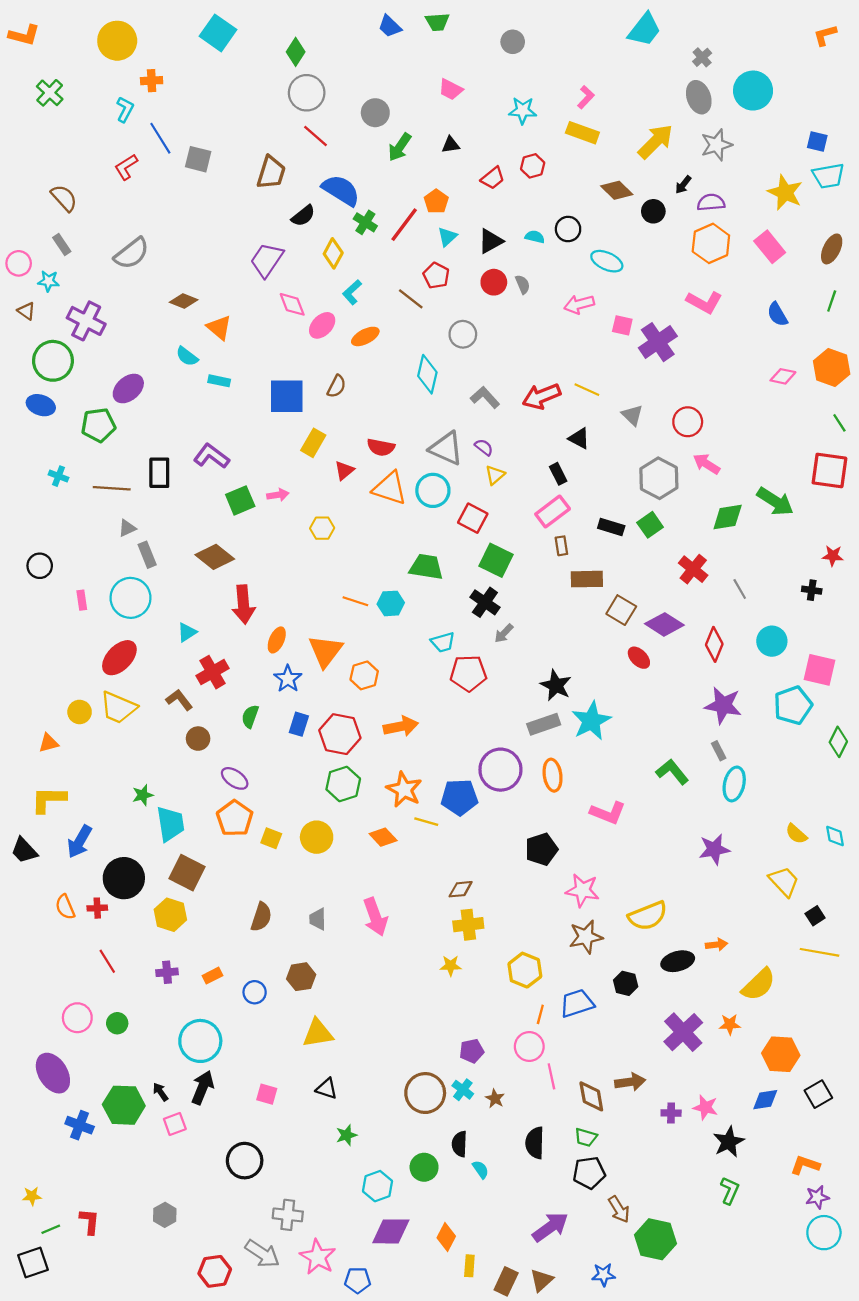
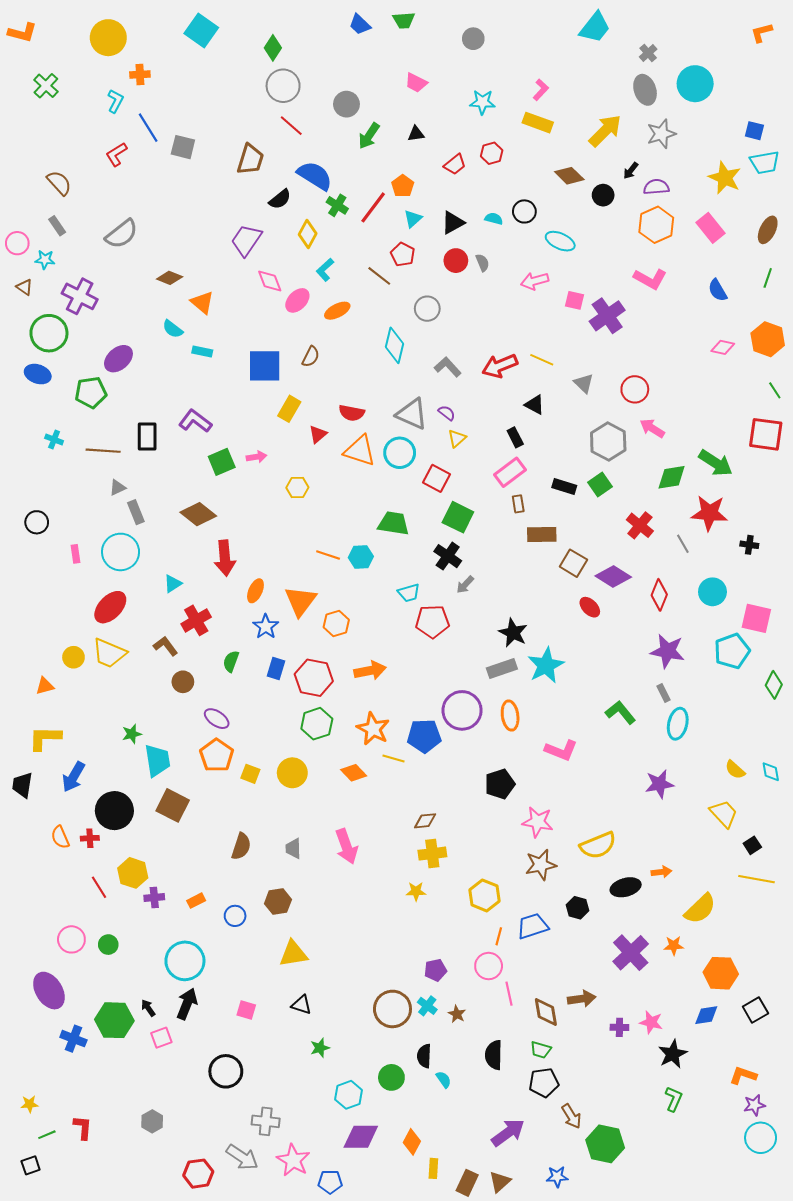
red star: (833, 556) -> (709, 513), moved, size x1.8
black trapezoid: (24, 850) -> (22, 785), turned 52
yellow hexagon: (170, 915) -> (133, 873), moved
black square: (33, 1263) -> (31, 1165), size x0.7

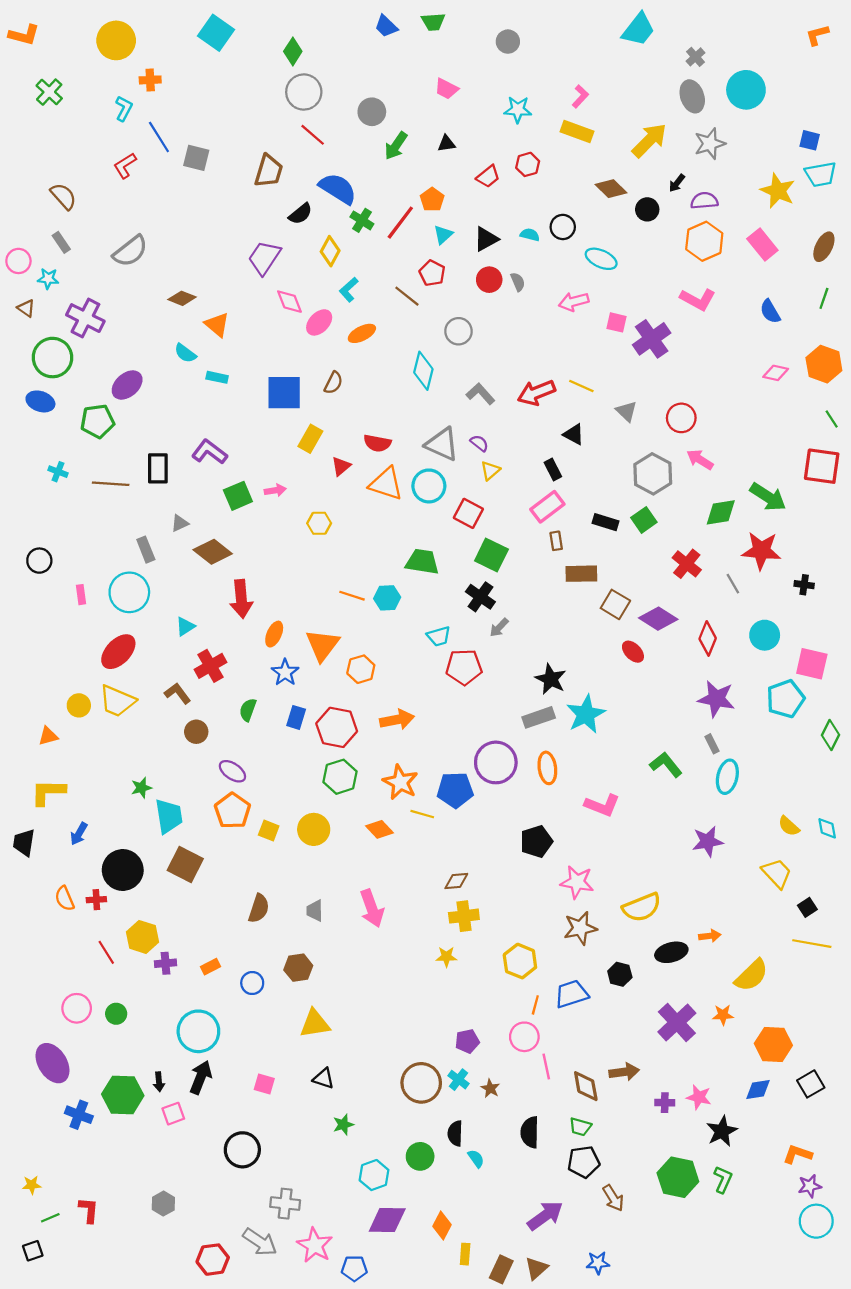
gray triangle: (117, 488) -> (180, 523), moved
blue arrow: (73, 777) -> (79, 834), size x0.7
black arrow: (148, 1008) -> (159, 1082), turned -150
green hexagon: (605, 1144) -> (678, 1177), moved

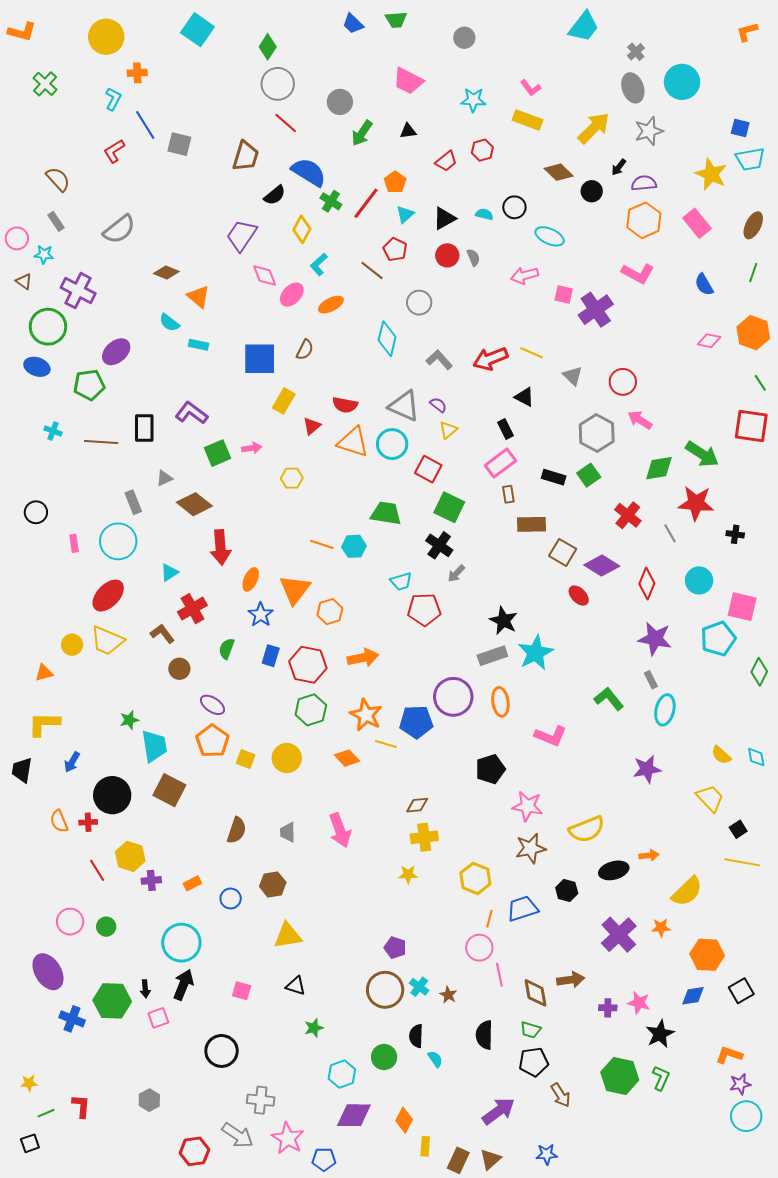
pink trapezoid: (446, 89) -> (408, 81), size x1.4
pink L-shape: (580, 96) -> (531, 88), turned 100
purple pentagon: (467, 1041) -> (395, 948), moved, turned 30

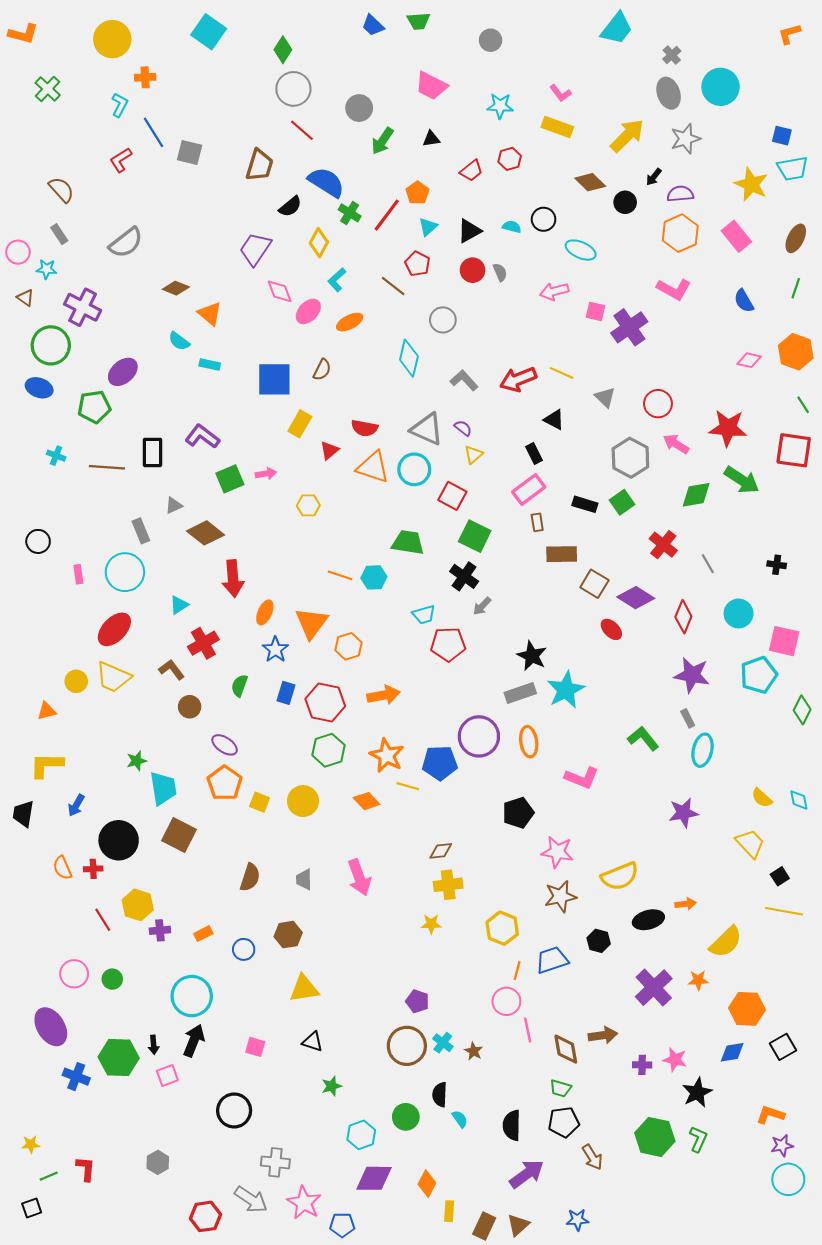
red star: (696, 503) -> (728, 428), moved
black semicircle: (484, 1035) -> (512, 1125), moved

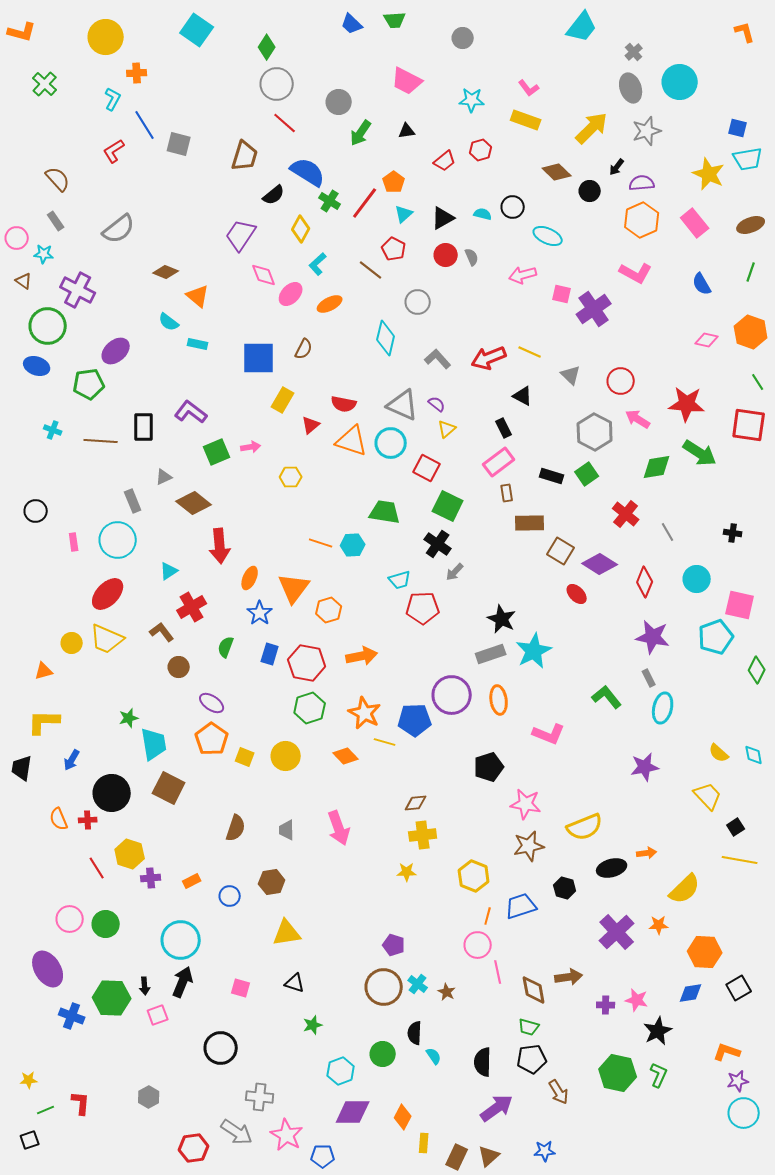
orange L-shape: (789, 34) -> (745, 32), turned 90
brown ellipse: (796, 238) -> (751, 225), turned 44
green circle: (112, 979) -> (106, 924), size x1.4

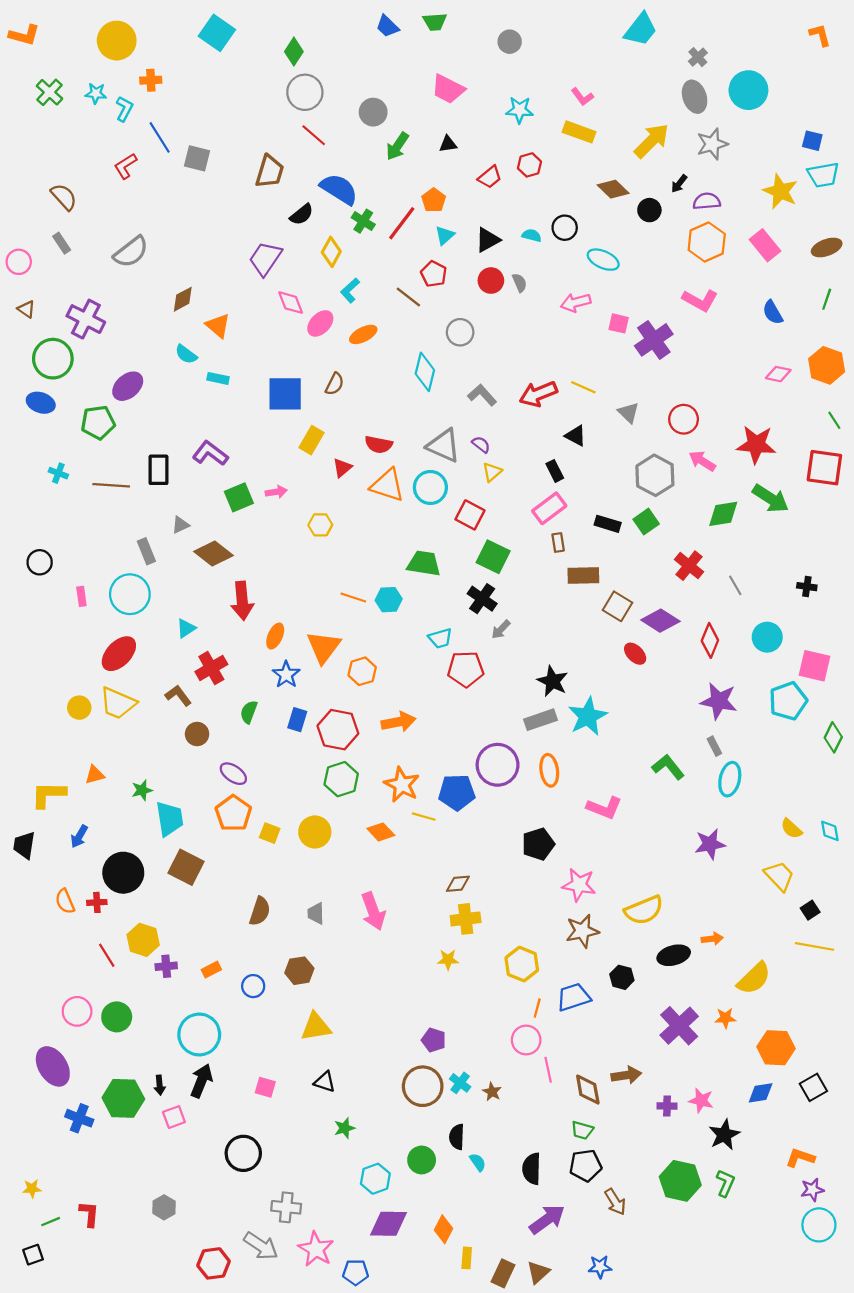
cyan star: (44, 254) -> (96, 93), moved
brown diamond: (166, 272) -> (183, 299), turned -50
orange triangle: (44, 671) -> (95, 775), moved

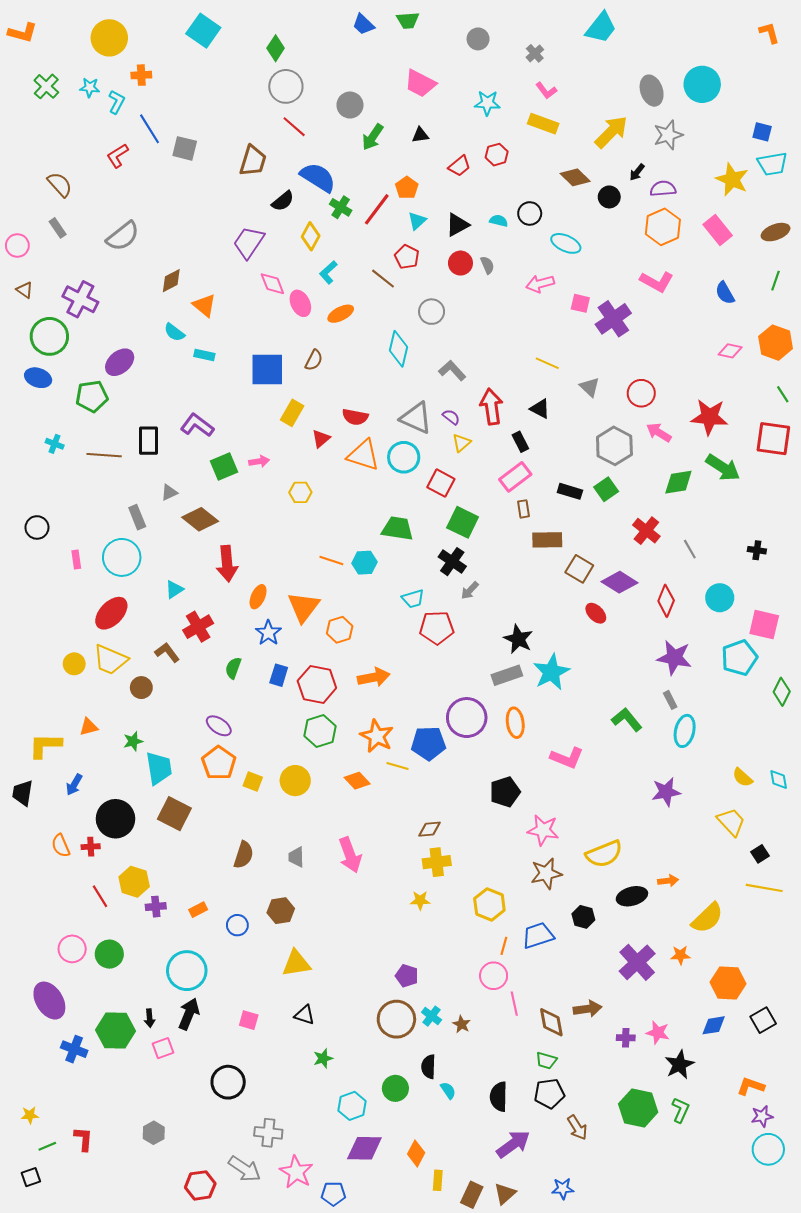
gray cross: (698, 57) -> (535, 53), moved
pink ellipse: (320, 323) -> (300, 303), turned -70
red arrow: (538, 394) -> (491, 407), moved, turned 104
brown circle: (197, 734) -> (141, 688), moved

